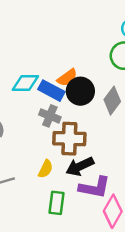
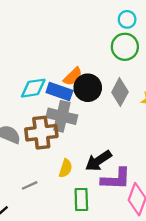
gray cross: (50, 116) -> (62, 116), size x1.4
brown cross: (69, 139) -> (41, 133), moved

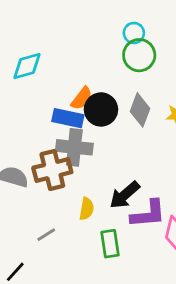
cyan circle: (127, 19) -> (134, 33), moved
cyan diamond: (33, 88) -> (27, 66), moved

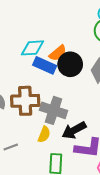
cyan diamond: (27, 66) -> (33, 48), moved
gray cross: (74, 147) -> (54, 110), moved

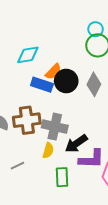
cyan diamond: (33, 48) -> (28, 55), moved

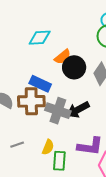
blue rectangle: (42, 85) -> (40, 84), moved
black arrow: (76, 144) -> (78, 110), moved
yellow semicircle: (48, 150) -> (48, 147), moved

